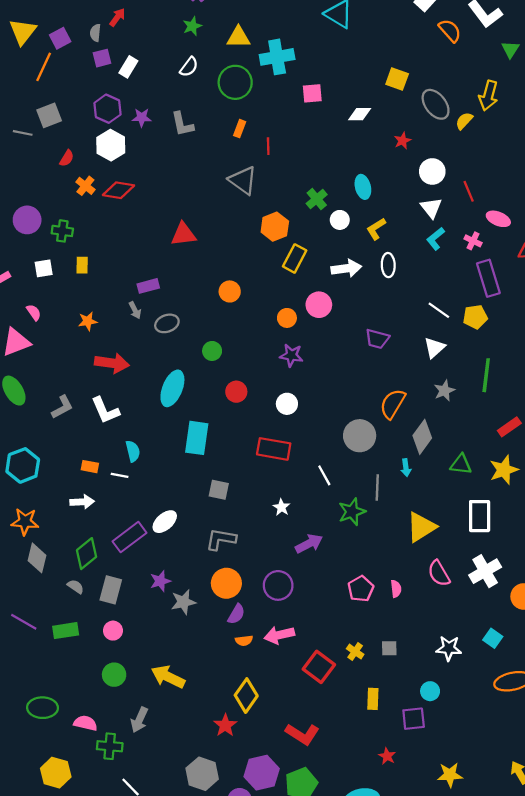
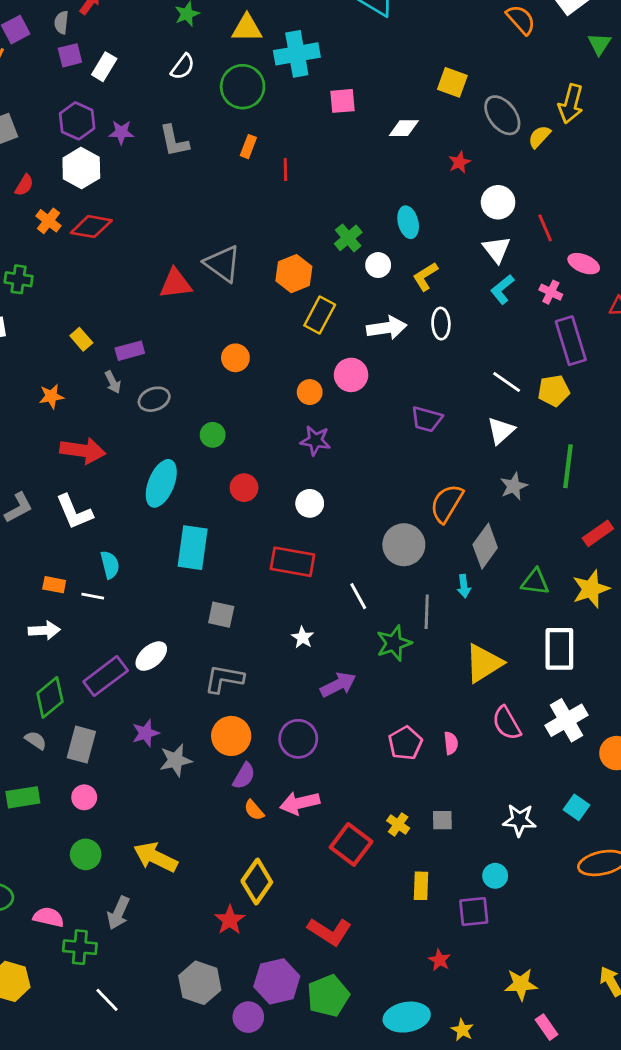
gray triangle: (243, 180) -> (223, 264), moved
yellow rectangle: (82, 265) -> (81, 339), moved, turned -42
orange semicircle: (244, 641) -> (254, 810), turned 56

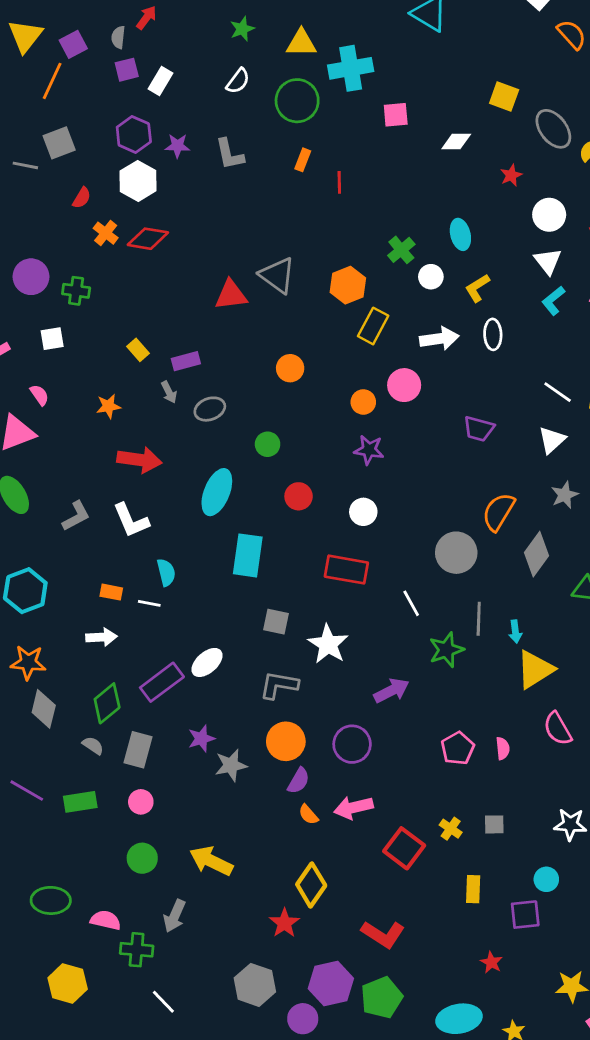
cyan arrow: (464, 586) -> (515, 631), moved
white star: (303, 637) -> (328, 644), moved, size x1.8

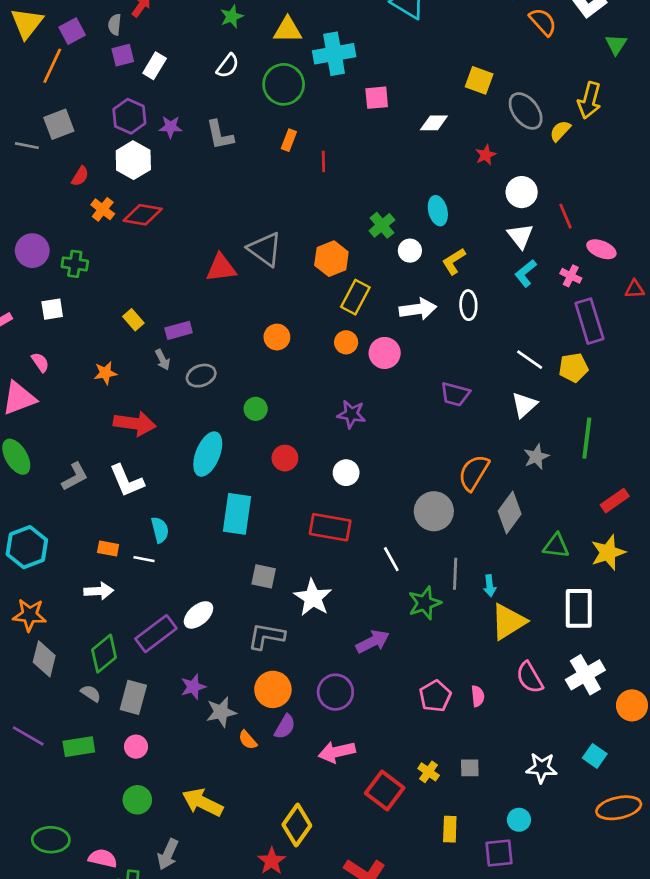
orange circle: (363, 402) -> (346, 342), moved
orange semicircle: (308, 815) -> (248, 740), moved

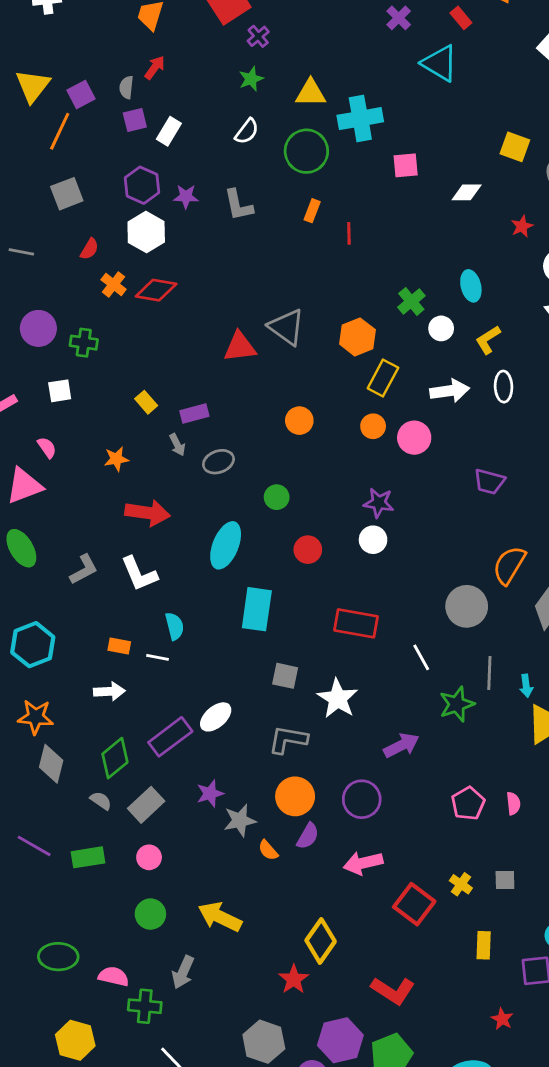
gray line: (27, 146) -> (21, 252), moved
white circle: (346, 473) -> (373, 540), moved
gray rectangle: (133, 697) -> (146, 805), turned 32

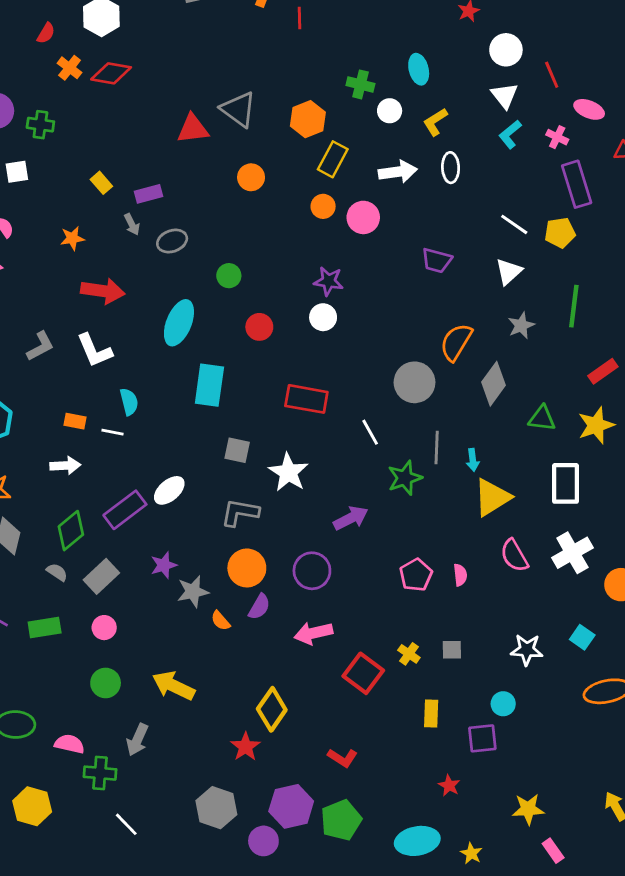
green cross: (411, 301) -> (360, 84), turned -36
orange circle: (299, 421) -> (251, 177), moved
red L-shape: (393, 991) -> (342, 758), size x0.7

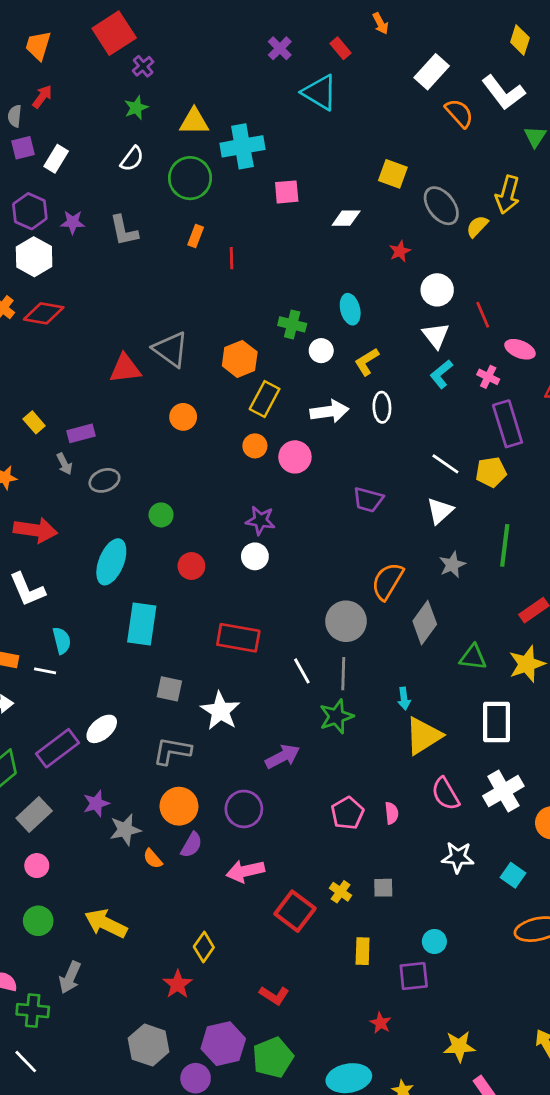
gray line: (437, 447) -> (343, 674), moved
white star: (527, 650) -> (458, 857), moved
yellow diamond: (272, 709) -> (204, 947), size x0.7
white line: (126, 824) -> (26, 1062), moved

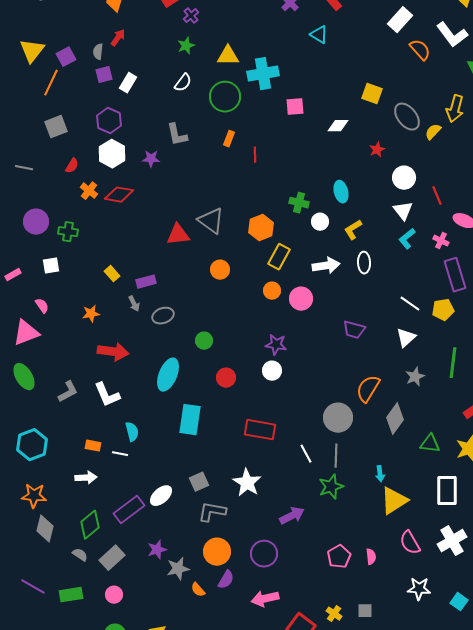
cyan triangle: (320, 92) -> (319, 35), size x0.7
purple star: (73, 222) -> (151, 159), moved
gray square: (169, 689) -> (199, 482), moved, turned -36

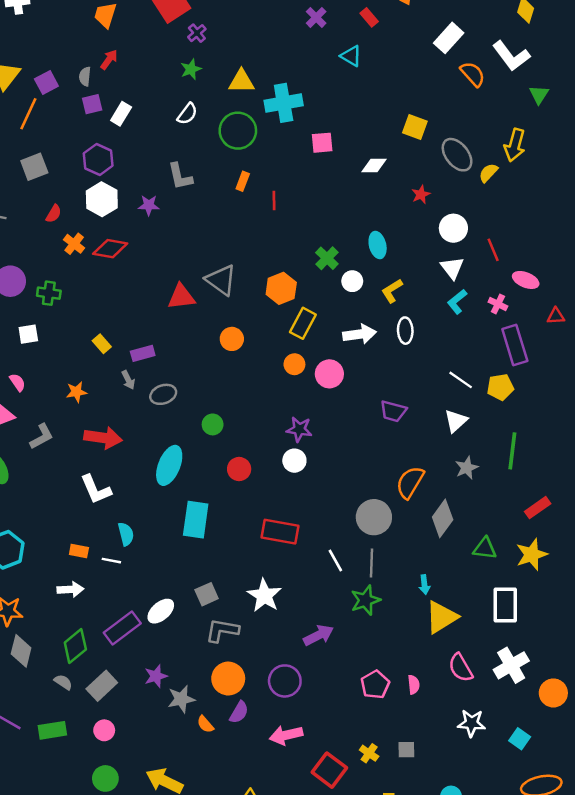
green cross: (299, 203) -> (327, 258), turned 30
gray L-shape: (68, 392) -> (42, 436), moved

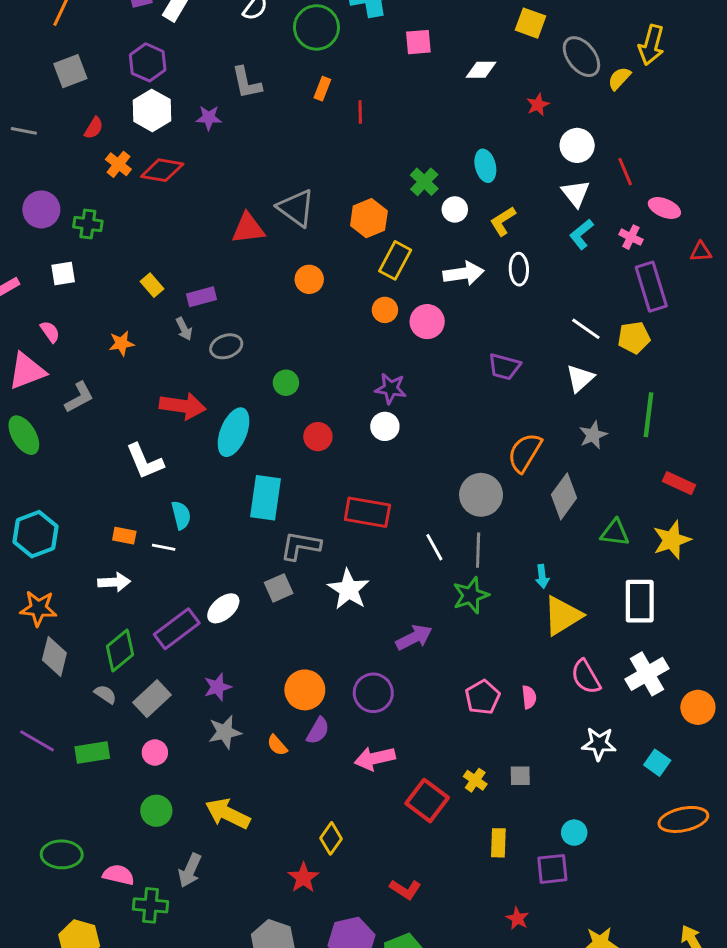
red arrow: (103, 438) -> (183, 406), moved
red rectangle: (538, 508) -> (679, 483), turned 60
gray L-shape: (222, 630) -> (300, 546), moved
gray star: (181, 699) -> (225, 732), moved

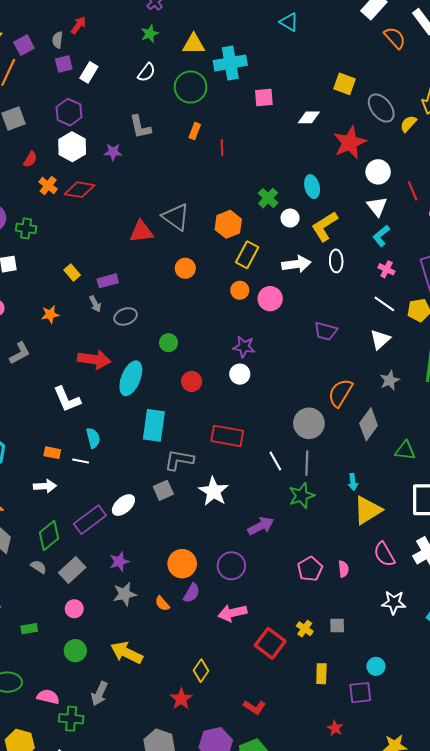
red star: (538, 105) -> (350, 143), size x2.0
yellow L-shape: (503, 221) -> (325, 226), size x1.4
pink cross: (631, 237) -> (386, 269), moved
green rectangle: (92, 752) -> (29, 629), moved, size x0.7

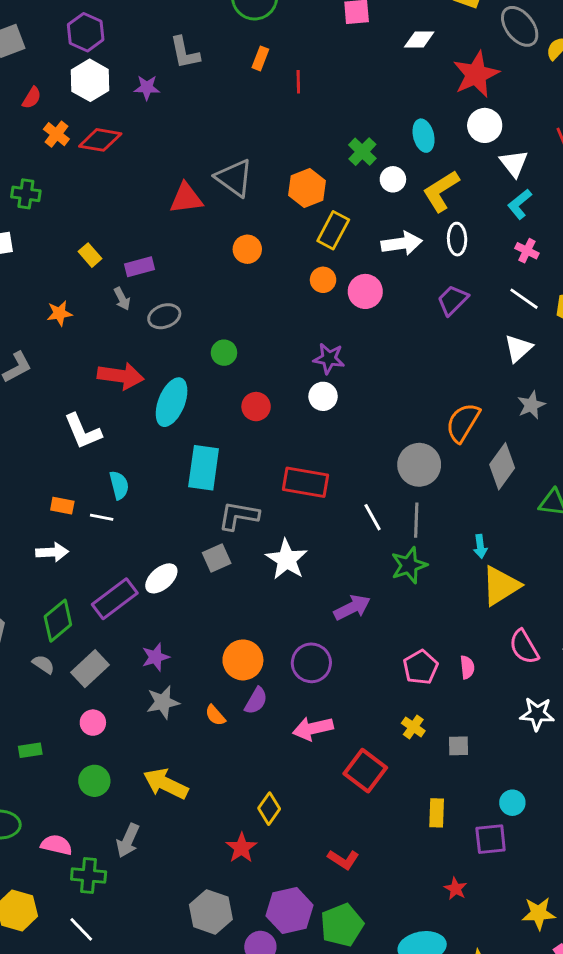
white circle: (378, 172) -> (485, 125), moved
purple trapezoid: (326, 331) -> (453, 300), moved, turned 120
yellow cross: (305, 629) -> (413, 727), moved

